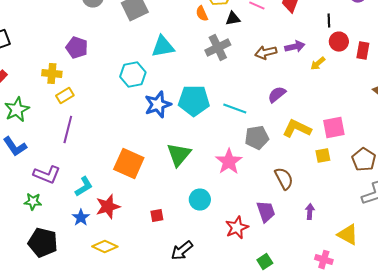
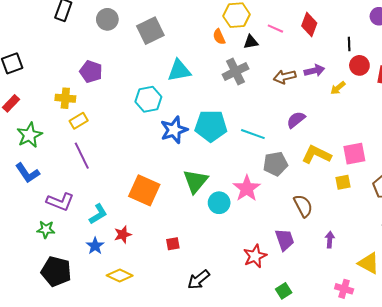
purple line: (68, 130) -> (82, 156), turned -40
cyan circle: (200, 200) -> (219, 203), moved
red star: (108, 207) -> (123, 235), size x0.7

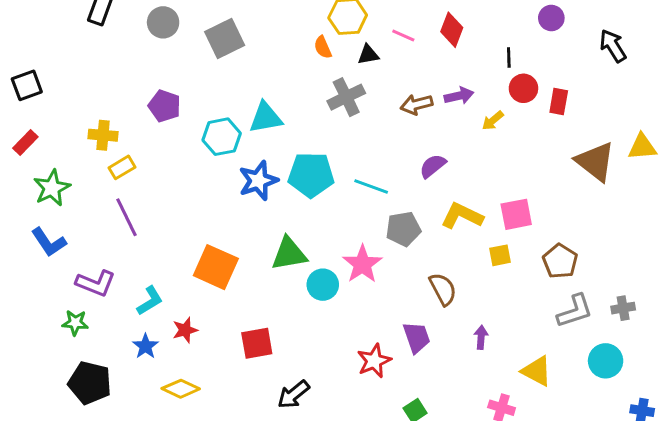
cyan triangle: (179, 71) -> (266, 118), moved
purple pentagon: (91, 72) -> (165, 106), moved
green triangle: (195, 181) -> (289, 254), turned 40
red square: (173, 244) -> (257, 343), size x1.6

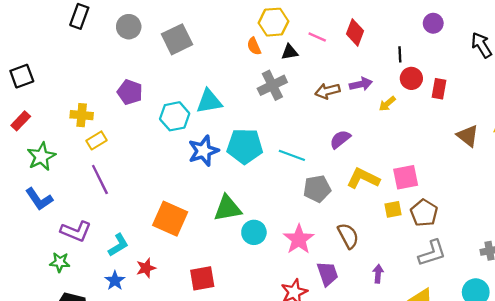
brown triangle: (595, 162) -> (468, 136), size x0.7
brown pentagon: (560, 261) -> (424, 213), moved
pink star: (362, 264) -> (299, 239), moved
gray L-shape: (575, 311) -> (432, 253), moved

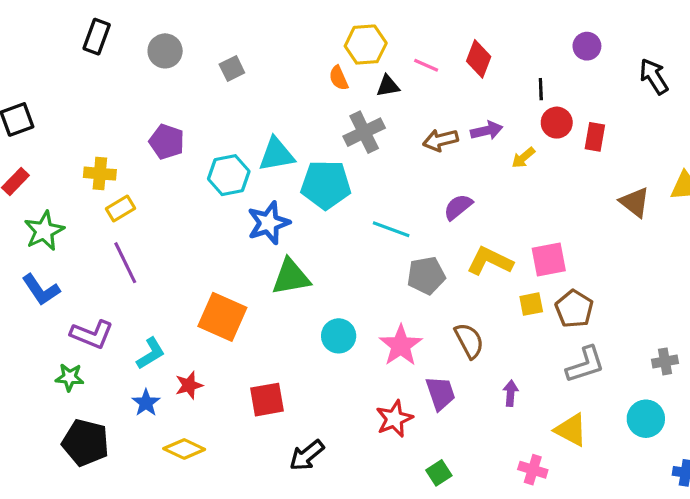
gray square: (177, 39) -> (232, 68), size x0.6
cyan pentagon: (245, 146) -> (326, 185), moved
green triangle: (228, 208) -> (291, 277), moved

